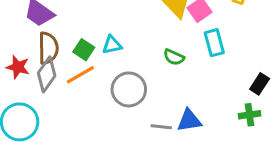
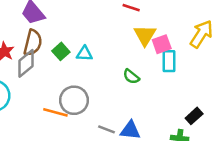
cyan rectangle: (214, 43) -> (169, 61), moved
orange line: (80, 75) -> (55, 112), moved, turned 30
gray circle: (129, 89) -> (74, 100), moved

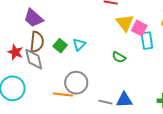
pink square: (162, 44) -> (139, 28), turned -35
cyan triangle: (84, 54) -> (79, 44), turned -40
gray diamond: (26, 63) -> (34, 59), turned -55

